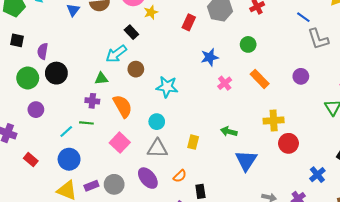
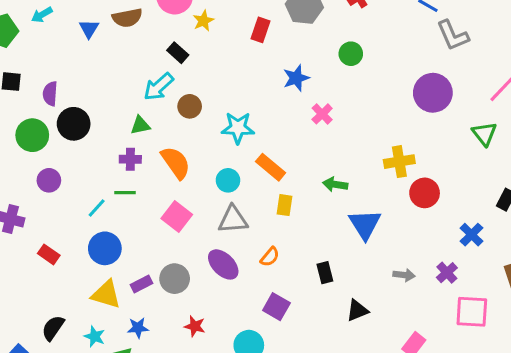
purple circle: (301, 76) -> (433, 93), size x1.6
orange rectangle: (260, 79) -> (271, 167), moved
black rectangle: (200, 191) -> (325, 273), moved

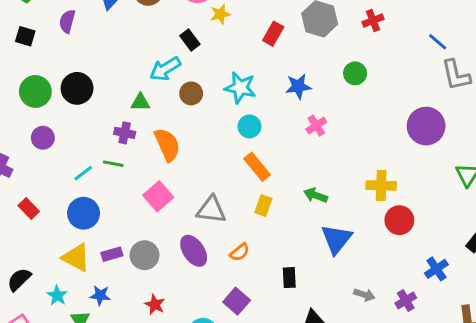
purple semicircle: (50, 94) -> (67, 21), moved
cyan star: (238, 128) -> (240, 88), moved
cyan circle: (228, 180) -> (249, 126), moved

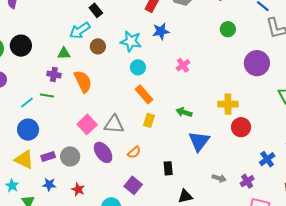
green circle: (355, 73) -> (228, 29), moved
blue star: (298, 86) -> (161, 31), moved
pink square: (158, 196) -> (87, 124), moved
blue star: (100, 295) -> (49, 185), moved

